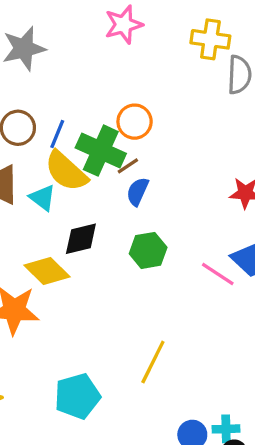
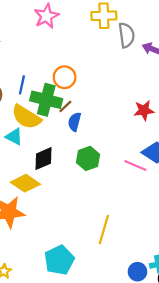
blue line: (57, 134) -> (22, 85), moved

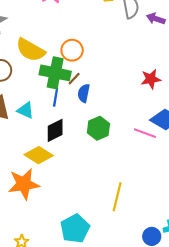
blue line: (22, 85) -> (56, 97), moved
yellow semicircle: (26, 117) -> (31, 50), moved

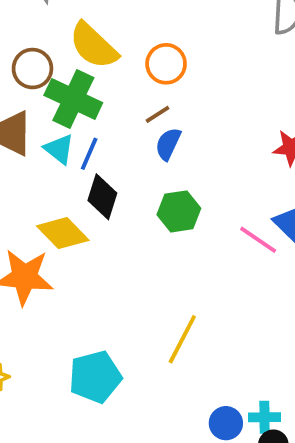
green cross: (55, 73) -> (73, 99), moved
blue line: (56, 97) -> (89, 154), moved
black diamond: (55, 130) -> (102, 197), turned -60

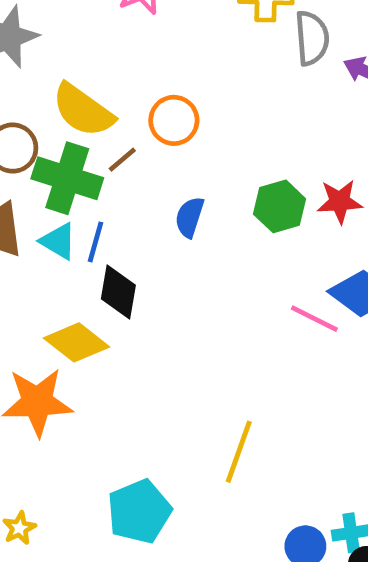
brown line: (158, 114) -> (122, 160), moved
green hexagon: (179, 211) -> (280, 206), moved

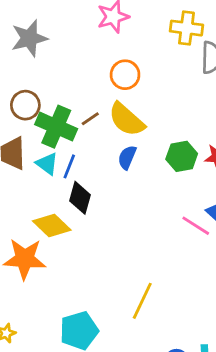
yellow semicircle: (83, 110) -> (127, 120), moved
orange circle: (174, 120) -> (125, 75), moved

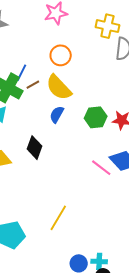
blue line: (69, 166) -> (22, 73), moved
black diamond: (80, 198) -> (34, 148), moved

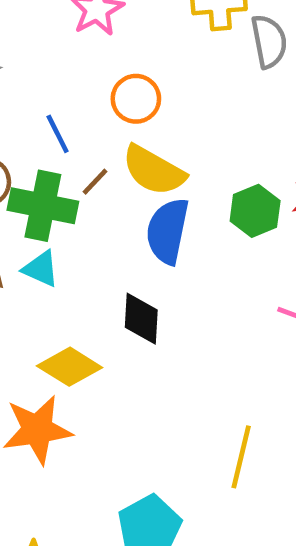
blue line: (22, 73) -> (58, 134), moved, turned -36
blue semicircle: (57, 114) -> (168, 231), size x1.6

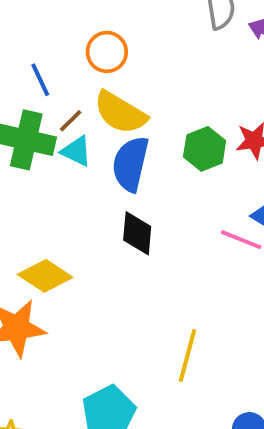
cyan triangle: (41, 269) -> (76, 151), moved
black diamond: (141, 319) -> (137, 233), moved

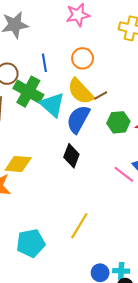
brown line: (71, 121) -> (101, 96), moved
cyan triangle: (76, 151) -> (52, 105), size x1.5
yellow diamond: (45, 276) -> (18, 164), turned -44

